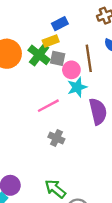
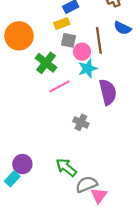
green cross: (39, 55) -> (46, 63), moved
gray cross: (56, 138) -> (81, 122), moved

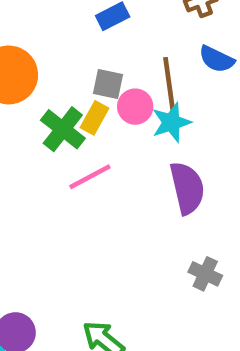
yellow rectangle: (62, 23) -> (94, 118), moved, turned -40
cyan star: (88, 68) -> (171, 122), moved
gray cross: (81, 122) -> (205, 274), moved

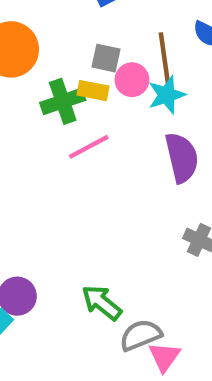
yellow rectangle: (94, 118) -> (93, 91), turned 72
green cross: (63, 129) -> (63, 101), turned 33

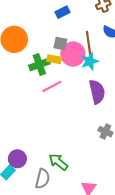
pink circle: (132, 80) -> (73, 54), size x1.5
gray semicircle: (141, 335) -> (43, 179), moved, turned 126

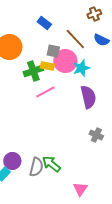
blue rectangle: (62, 12) -> (44, 23), moved, turned 64
brown line: (89, 44) -> (75, 39), moved, turned -35
gray semicircle: (43, 179) -> (36, 167), moved

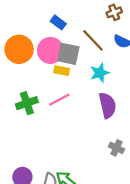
gray square: (53, 51) -> (68, 54), size x1.5
pink circle: (65, 61) -> (50, 50), moved
green cross: (33, 71) -> (27, 103), moved

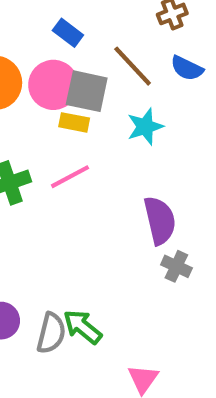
purple semicircle: (108, 105) -> (160, 220), moved

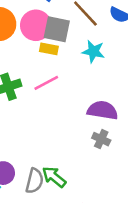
cyan star: (145, 127) -> (93, 51), turned 30
purple semicircle: (160, 220) -> (102, 110), turned -68
gray cross: (176, 266) -> (101, 139), moved

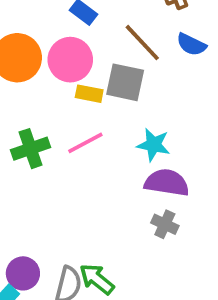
gray square: (57, 29) -> (125, 82), moved
cyan star: (93, 51) -> (154, 145), moved

